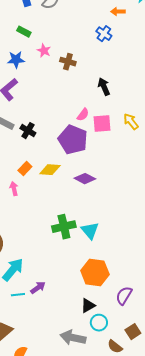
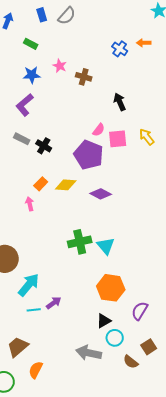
orange arrow: (118, 12) -> (144, 43), moved
green rectangle: (24, 32) -> (31, 44), moved

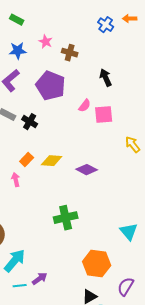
yellow arrow: (147, 137) -> (133, 145), moved
purple pentagon: (89, 155) -> (51, 86), moved
cyan triangle: (106, 246) -> (129, 232), moved

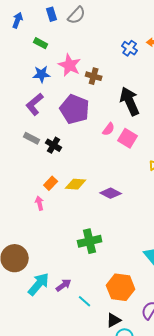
pink star: (46, 42) -> (70, 65), size x1.6
black arrow: (106, 78) -> (130, 101), size x1.6
pink square: (104, 115) -> (128, 138), turned 36
purple arrow: (40, 279) -> (64, 285), moved
cyan line: (20, 286) -> (85, 301), moved, turned 48

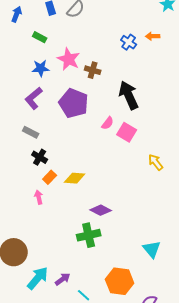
black cross: (54, 145) -> (40, 157), moved
purple diamond: (111, 193) -> (101, 210), moved

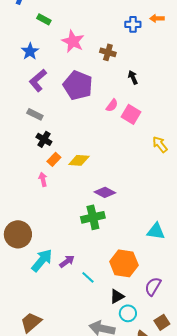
blue cross: (129, 42) -> (133, 24), turned -35
blue star: (41, 68) -> (30, 51), moved, turned -30
brown cross: (93, 70) -> (108, 52), moved
black arrow: (129, 95) -> (133, 77), size x0.5
cyan triangle: (152, 249) -> (156, 231), turned -42

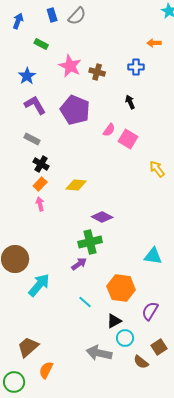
blue cross: (133, 24) -> (136, 67), moved
brown cross: (108, 52) -> (97, 72), moved
purple L-shape: (38, 80) -> (35, 105), turned 100
orange rectangle: (54, 159) -> (40, 184), moved
purple arrow: (67, 261) -> (79, 264), moved

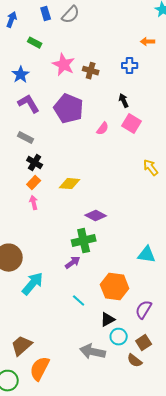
pink square: (128, 139) -> (132, 124), moved
brown square: (159, 347) -> (144, 343), moved
orange semicircle: (46, 370) -> (40, 369), size x1.4

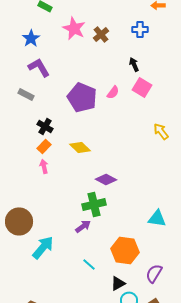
brown cross: (91, 71) -> (101, 34), turned 35
purple pentagon: (69, 109) -> (82, 97), moved
gray rectangle: (26, 138) -> (26, 94), moved
yellow diamond: (70, 184) -> (80, 147), turned 40

